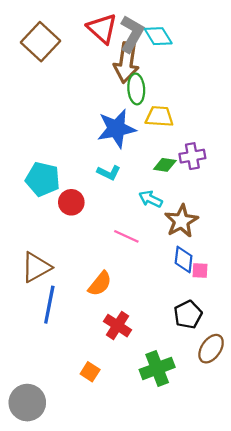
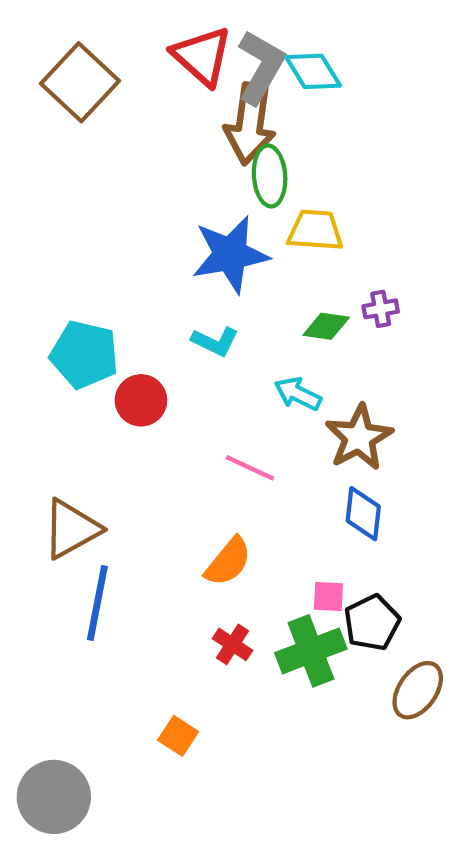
purple cross: (192, 156) -> (381, 309), size x0.7
pink square: (200, 271) -> (328, 596), moved
orange semicircle: (100, 284) -> (228, 562), moved
red cross: (118, 326) -> (233, 644), size x0.7
green cross: (157, 368) -> (311, 651), moved

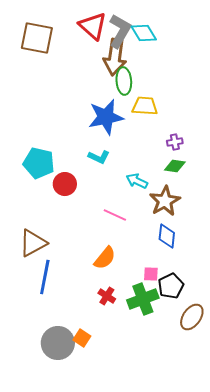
brown square: (80, 82) -> (37, 38), turned -32
green diamond: (326, 326) -> (175, 166), moved
gray circle: (54, 797) -> (58, 343), moved

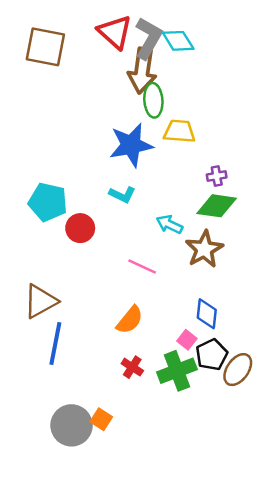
green diamond: (175, 166) -> (217, 206), size x1.5
blue diamond: (167, 236) -> (207, 314), moved
pink square: (151, 274) -> (187, 340), turned 35
brown ellipse: (192, 317) -> (238, 370), moved

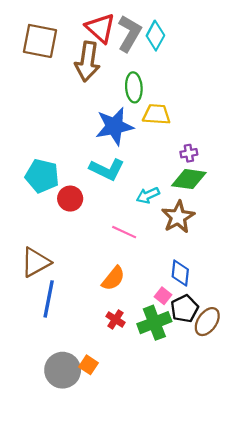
cyan diamond: (178, 41) -> (155, 36), turned 60
brown arrow: (142, 71) -> (87, 61), moved
cyan L-shape: (122, 195) -> (107, 169), size x1.5
cyan arrow: (170, 224) -> (148, 195), turned -50

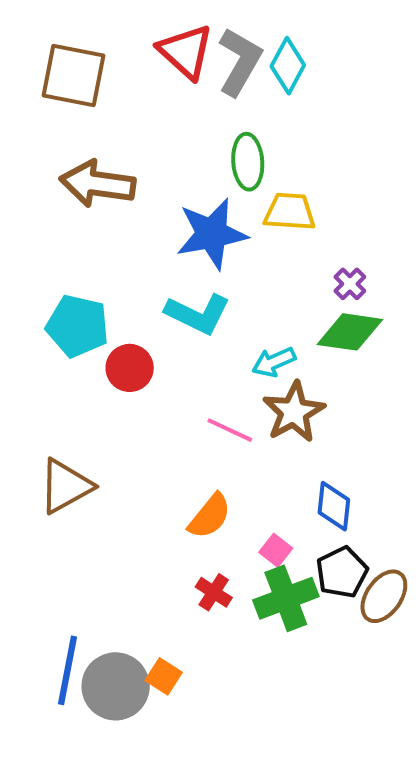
brown arrow: (87, 61) -> (98, 184), moved, turned 90
purple cross: (189, 153) -> (350, 284), turned -35
brown star: (178, 217) -> (294, 412), moved
pink square: (163, 296) -> (276, 550), moved
blue line: (49, 299) -> (67, 670), moved

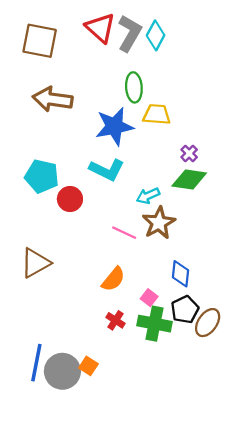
green cross: (286, 598) -> (155, 324), turned 32

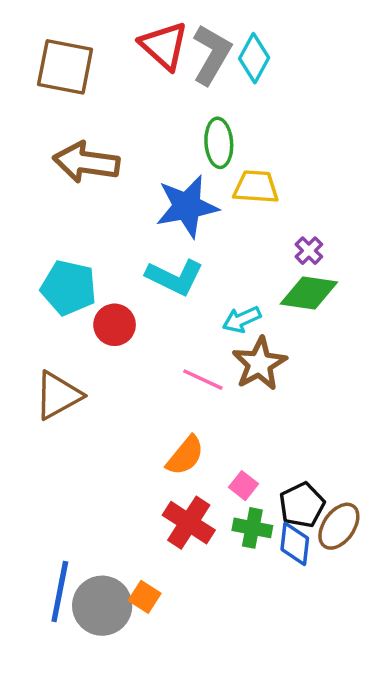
brown triangle: (35, 263) -> (58, 395), moved
blue diamond: (181, 274) -> (295, 544), moved
red cross: (115, 320) -> (189, 523), size x1.6
green cross: (155, 324) -> (252, 528), size x0.7

